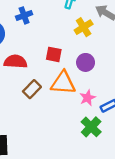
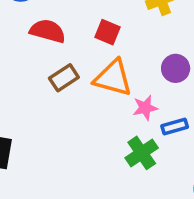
purple circle: (86, 62) -> (176, 68), moved

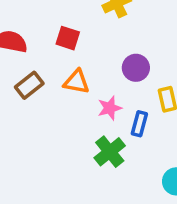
orange triangle: (113, 78) -> (76, 82), size x0.7
blue rectangle: (175, 126) -> (139, 124), turned -55

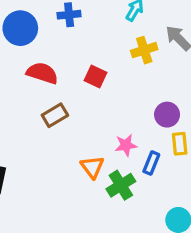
purple circle: (136, 68) -> (167, 115), moved
orange triangle: (76, 82) -> (92, 167), moved, turned 35

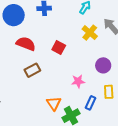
yellow cross: (144, 50) -> (90, 33), turned -35
purple circle: (167, 115) -> (103, 65), moved
pink star: (126, 145) -> (78, 81), moved

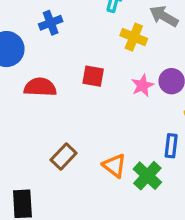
brown rectangle: (32, 70) -> (64, 156), moved
pink star: (78, 81) -> (142, 85), moved

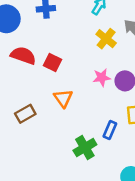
red square: (93, 76) -> (53, 62), moved
orange triangle: (114, 166) -> (63, 98), moved

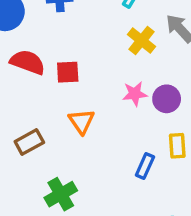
red square: (53, 62) -> (68, 72), turned -30
green cross: (85, 148) -> (61, 194), moved

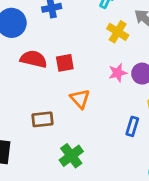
brown rectangle: (29, 142) -> (42, 119), turned 30

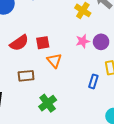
red semicircle: (34, 59) -> (19, 43), moved, turned 132
red square: (65, 63) -> (43, 43), moved

